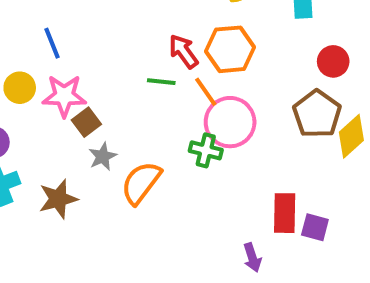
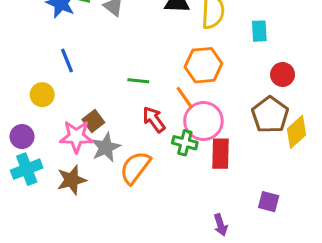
red arrow: (184, 51) -> (154, 119), moved
green line: (161, 82) -> (138, 81), moved
pink star: (64, 96) -> (76, 137), moved
gray star: (103, 156) -> (106, 147), size x1.4
red rectangle: (285, 213) -> (221, 154), moved

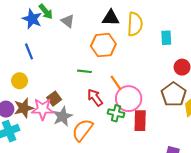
blue line: (67, 61) -> (29, 51), moved
orange hexagon: (203, 65) -> (103, 45), moved
brown star: (72, 180) -> (24, 108), moved

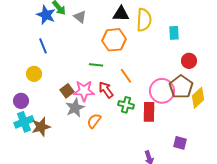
pink circle: (129, 99) -> (162, 91), moved
brown star: (24, 108) -> (41, 127), moved
pink star: (43, 109) -> (84, 91), moved
orange semicircle: (82, 130) -> (94, 121), size x0.7

